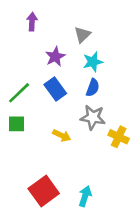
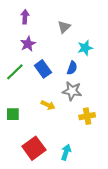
purple star: (55, 57) -> (28, 44), moved
cyan star: (93, 62) -> (85, 48), moved
green square: (17, 124) -> (13, 114), moved
yellow cross: (119, 137) -> (87, 116), moved, turned -35

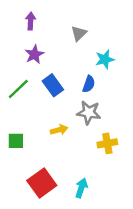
yellow arrow: (48, 105) -> (59, 130), turned -40

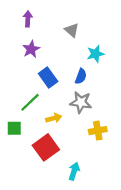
gray triangle: (79, 33) -> (72, 30), turned -35
green line: (18, 89) -> (30, 102), moved
red square: (42, 183) -> (46, 147), moved

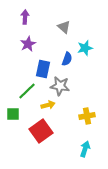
blue semicircle: (81, 76) -> (67, 59), moved
blue rectangle: (48, 77) -> (43, 69), turned 48
gray star: (81, 102) -> (60, 86), moved
cyan arrow: (74, 171) -> (85, 149), moved

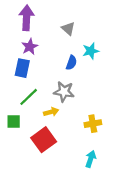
purple arrow: (25, 17) -> (26, 18), size x1.6
blue rectangle: (43, 69) -> (22, 68), moved

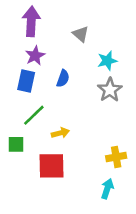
blue semicircle: (71, 63) -> (63, 78), moved
gray star: (64, 92) -> (110, 90), moved, turned 30
yellow cross: (93, 124) -> (116, 157), moved
red square: (44, 140) -> (52, 166), turned 35

